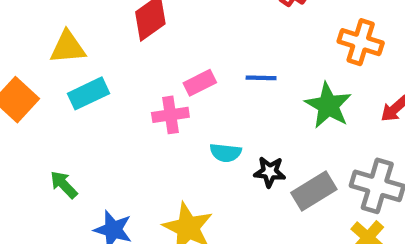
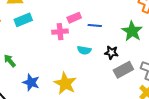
blue line: (261, 78) -> (95, 25), moved
black star: (270, 172) -> (111, 53), moved

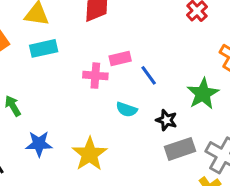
blue line: (95, 25) -> (149, 75), turned 40
blue star: (31, 82) -> (39, 144), turned -30

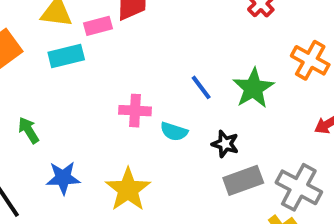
pink rectangle: (120, 59) -> (98, 26), moved
pink cross: (95, 76) -> (135, 111), moved
green star: (203, 94) -> (253, 88), moved

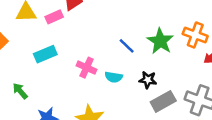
cyan rectangle: (66, 56) -> (45, 54), moved
orange cross: (310, 60) -> (195, 35), moved
pink cross: (135, 111) -> (87, 68), turned 30

